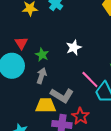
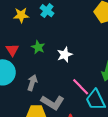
green star: (42, 55) -> (38, 47), moved

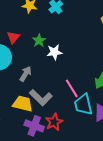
white star: (65, 55) -> (54, 52), moved

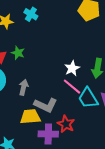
green star: (39, 41) -> (18, 53), moved
white star: (54, 52) -> (72, 68), moved

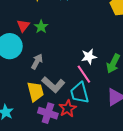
cyan trapezoid: (88, 98) -> (80, 93), moved
yellow trapezoid: (30, 117) -> (35, 92), turned 65

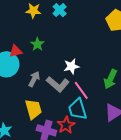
red triangle: (23, 26) -> (16, 51), moved, turned 40
white star: (89, 57) -> (71, 66), moved
gray L-shape: (53, 85) -> (58, 84), moved

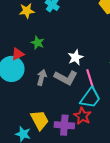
pink line: (81, 90) -> (90, 79), turned 30
yellow trapezoid: (33, 109) -> (40, 120), moved
cyan trapezoid: (78, 109) -> (90, 98), turned -115

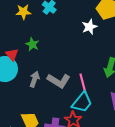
red triangle: (18, 54) -> (12, 55), turned -48
white star: (76, 57) -> (89, 27), moved

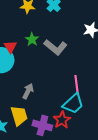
gray arrow: (35, 79) -> (28, 91), moved
gray L-shape: (59, 81) -> (55, 47), moved

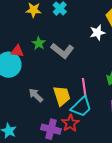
red triangle: (10, 47) -> (17, 51), turned -48
gray arrow: (28, 91) -> (36, 95), turned -70
yellow trapezoid: (19, 116) -> (62, 96), moved

